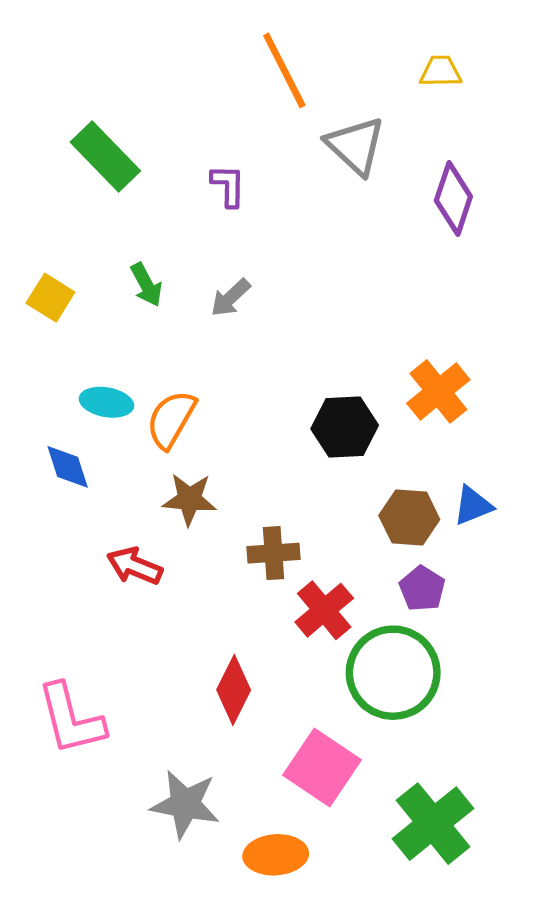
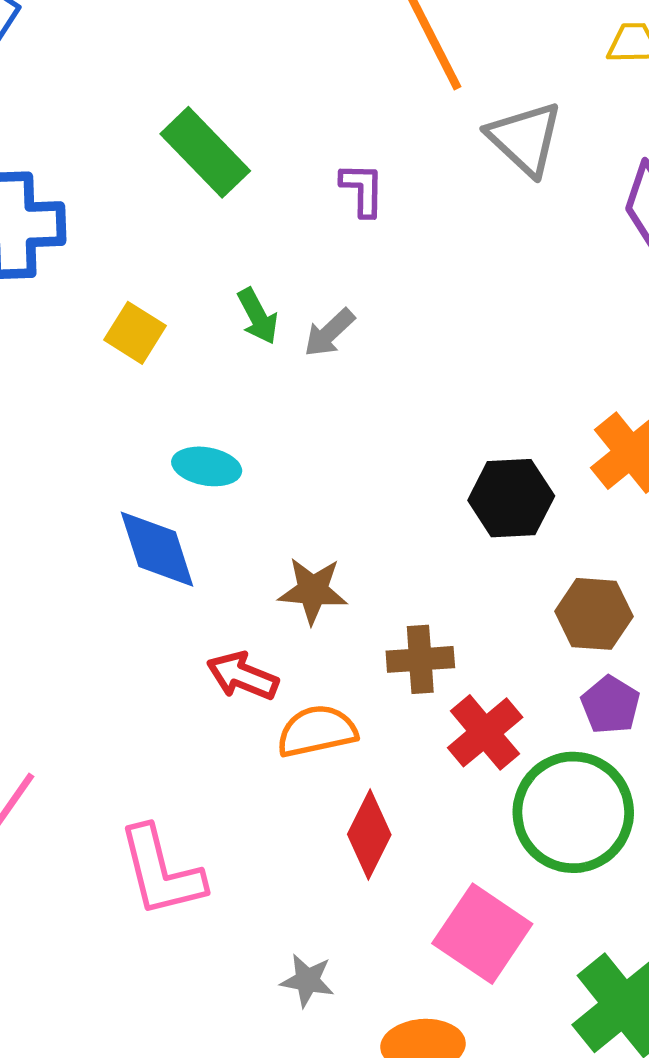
gray arrow: (230, 298) -> (329, 333), moved
orange semicircle: (171, 419) -> (317, 731), moved, turned 48
blue diamond: (68, 467) -> (157, 549), size x1.4
gray star: (185, 804) -> (307, 980), size x0.6

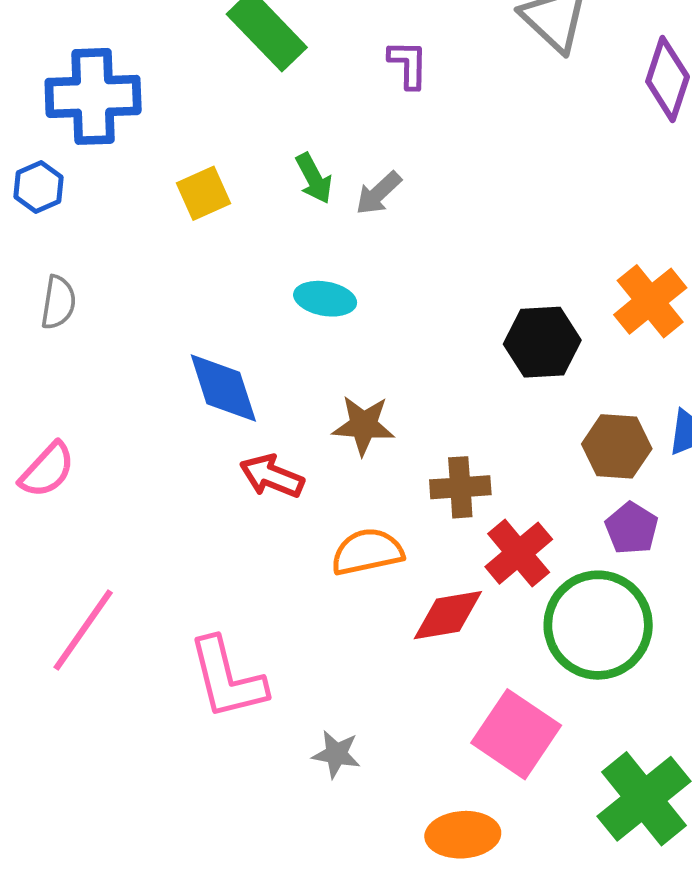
yellow square: (135, 333) -> (203, 193), turned 34
cyan ellipse: (207, 466) -> (325, 299), moved
red arrow: (242, 676) -> (272, 476), moved
red diamond: (369, 834) -> (448, 615), moved, turned 54
gray star: (307, 980) -> (336, 754), moved

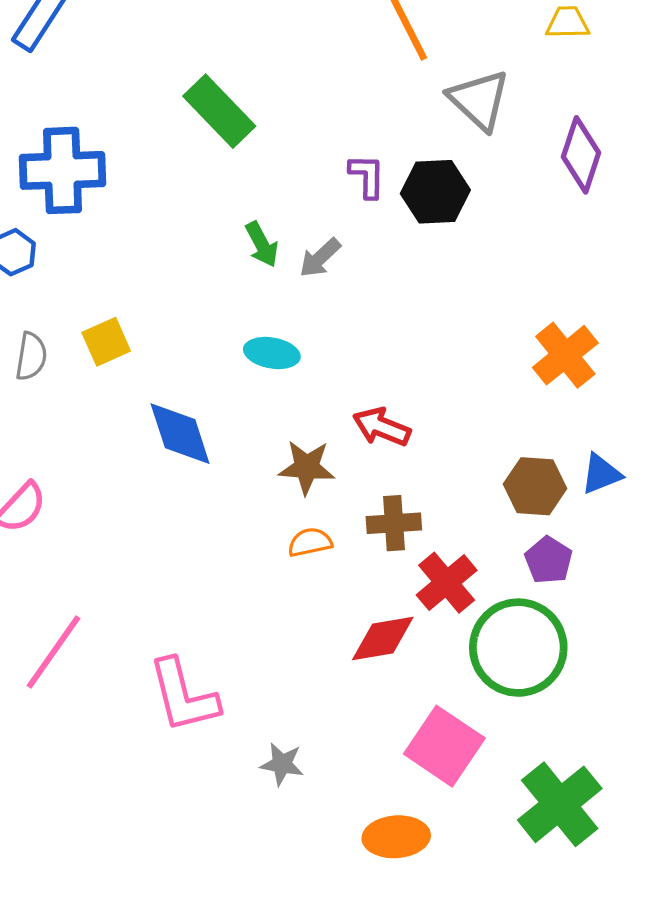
purple L-shape: (408, 64) -> (367, 176), moved
yellow square: (203, 193) -> (106, 342), moved
black hexagon: (542, 342) -> (435, 192), moved
red arrow: (272, 476) -> (382, 427), moved
orange semicircle: (367, 552) -> (310, 542), moved, size x0.7

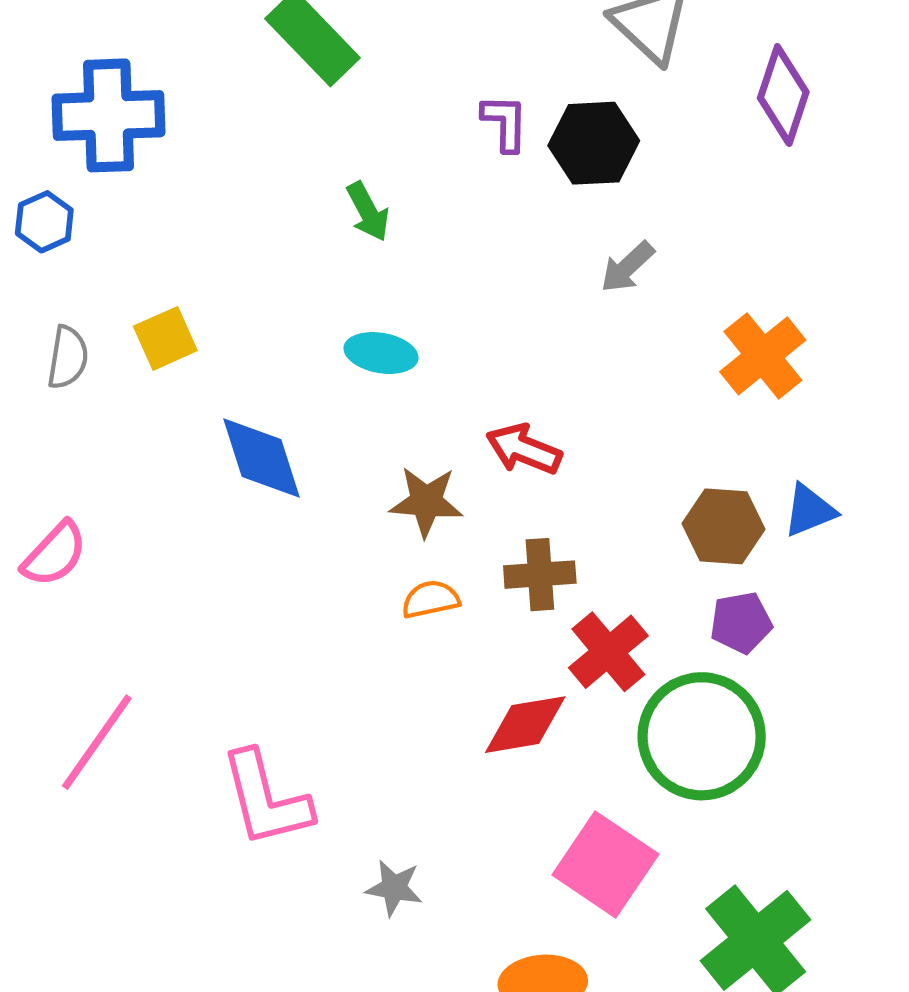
gray arrow: (320, 258) -> (627, 267), moved
purple pentagon: (548, 560) -> (741, 623), turned 30

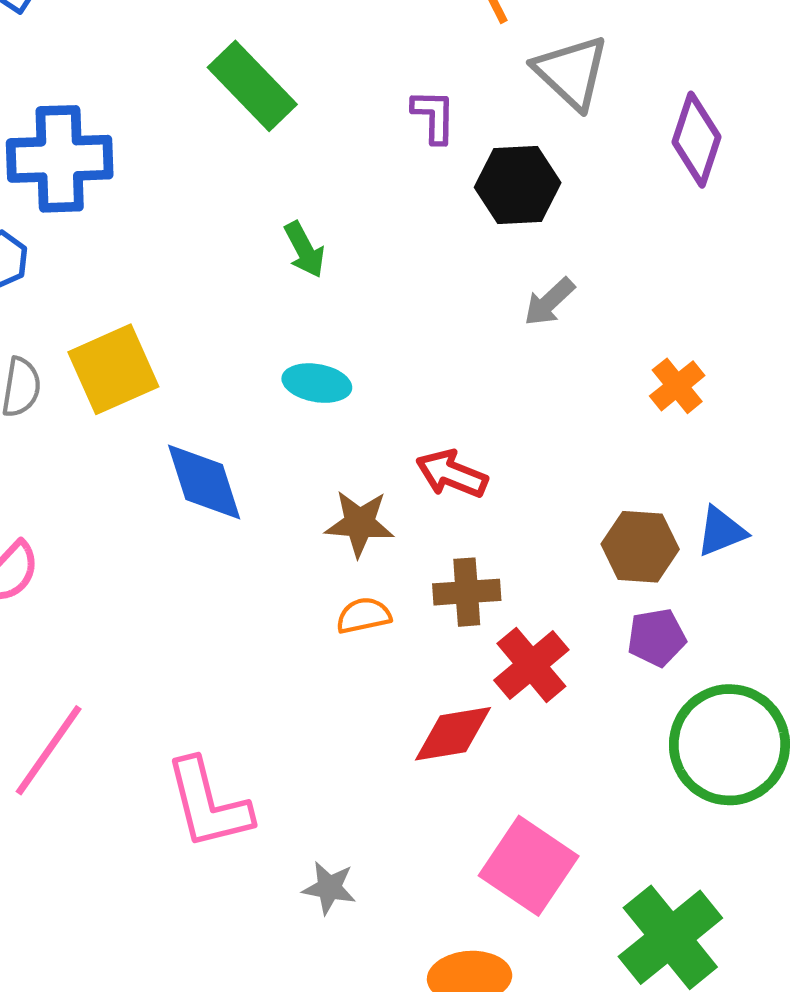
purple L-shape: (505, 123) -> (434, 116), moved
yellow square: (165, 338) -> (113, 369), size x1.5
orange cross: (763, 356) -> (677, 386), size x0.7
green circle: (702, 736) -> (729, 745), moved

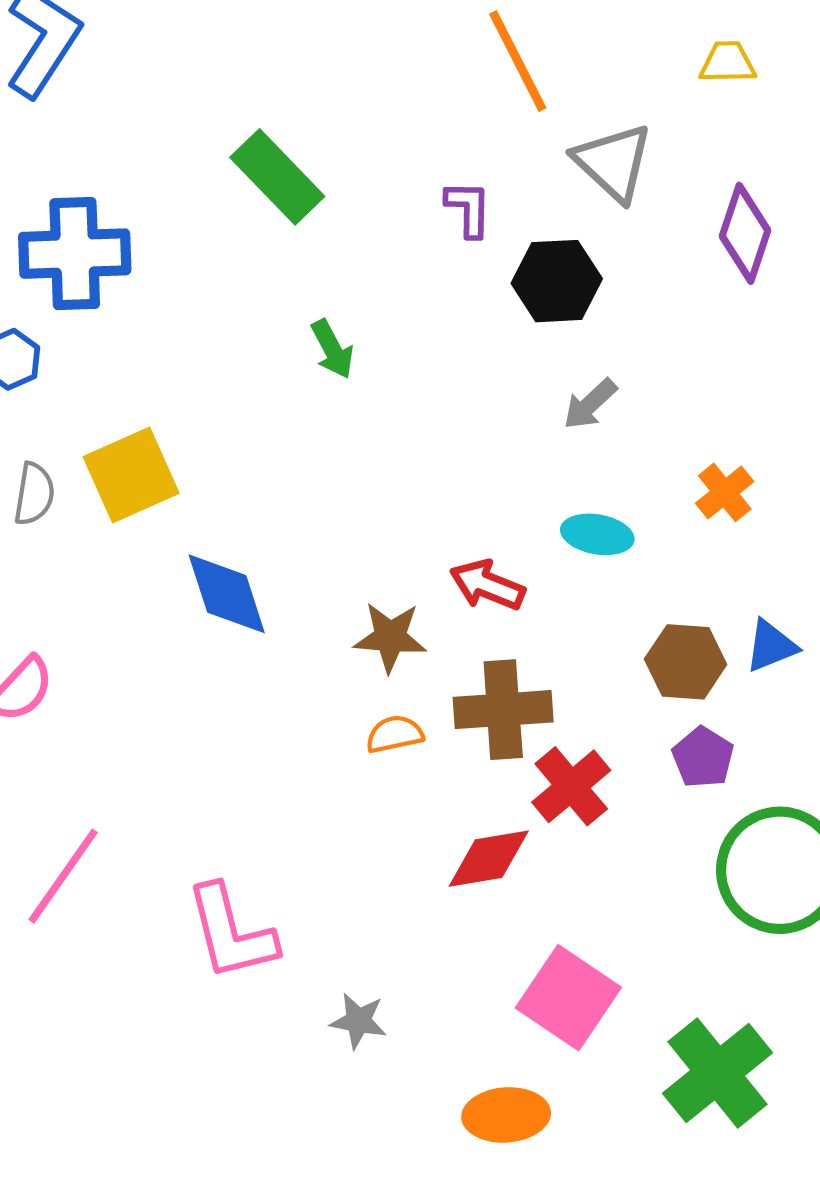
cyan ellipse: (317, 383) -> (597, 534), moved
brown cross: (467, 592) -> (503, 710), size x1.4
purple pentagon: (657, 637) -> (703, 757), turned -30

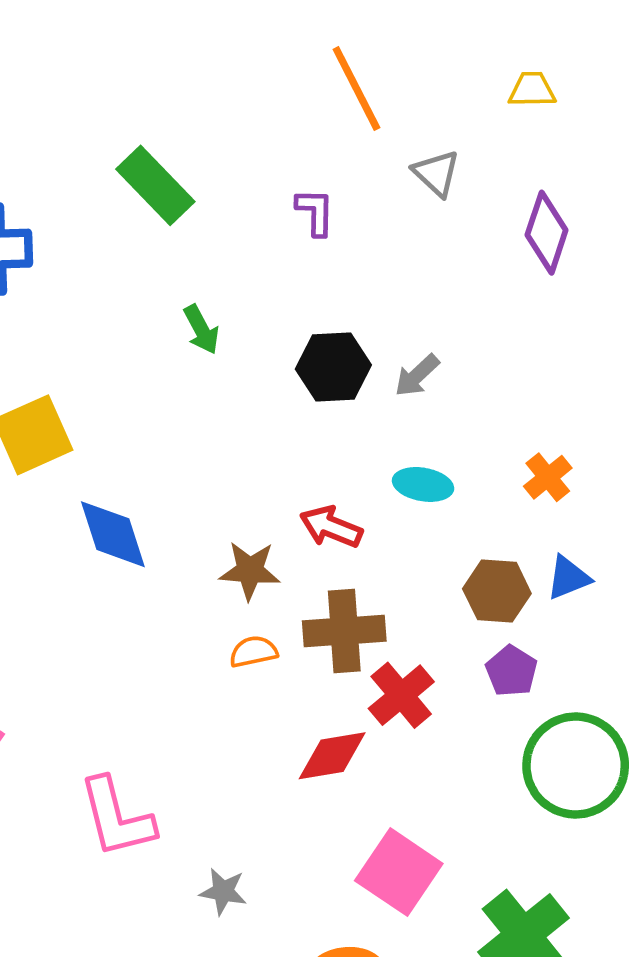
gray triangle: (613, 162) -> (436, 173), size x0.7
black hexagon: (557, 281) -> (333, 367), moved
orange cross: (725, 492) -> (548, 477), moved

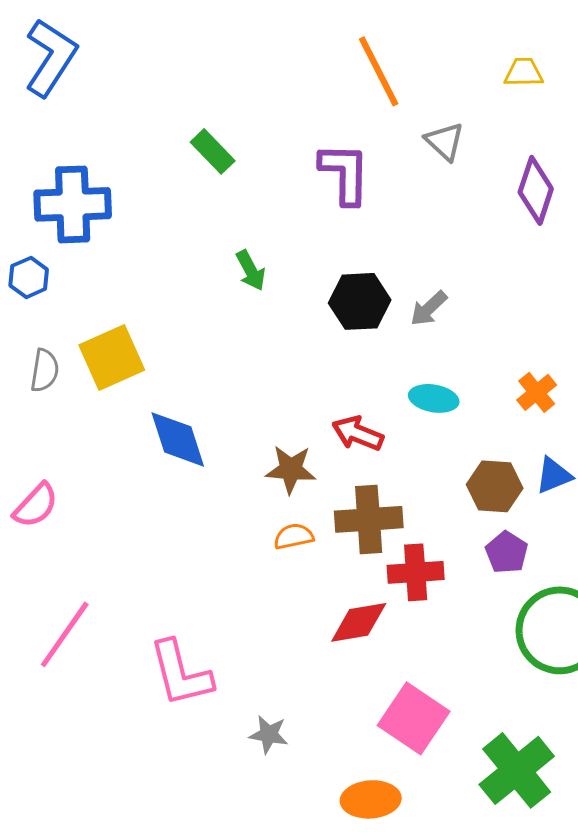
green rectangle: (155, 185) -> (213, 151), size x0.7
purple L-shape: (315, 212) -> (345, 173), size x1.6
red cross: (401, 695) -> (416, 572), turned 36

